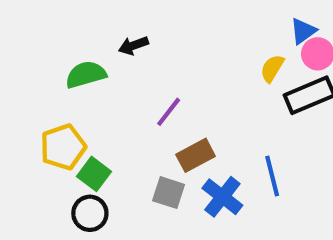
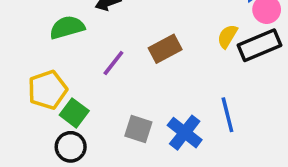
yellow semicircle: (272, 68) -> (227, 36), moved
purple line: (169, 112) -> (113, 63), moved
brown rectangle: (196, 155) -> (165, 49), moved

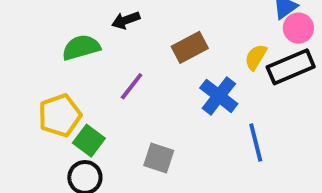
brown rectangle: (165, 49) -> (190, 47), moved
blue cross: (185, 133) -> (219, 96), moved

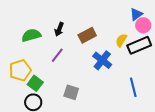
black arrow: (126, 20) -> (59, 29), moved, turned -48
blue line: (256, 143) -> (133, 87), moved

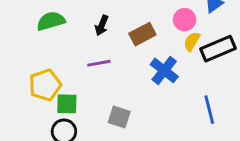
pink circle: (143, 25) -> (185, 20), moved
green semicircle: (31, 35) -> (51, 21), moved
purple line: (57, 55) -> (99, 63), turned 42
green square: (35, 83) -> (67, 104), turned -35

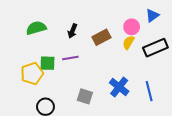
yellow semicircle: (192, 41) -> (128, 42), moved
blue cross: (164, 70) -> (119, 87), moved
green square: (67, 104) -> (48, 63), moved

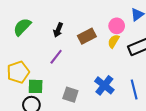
green semicircle: (36, 28) -> (22, 27), turned -30
purple line: (70, 58) -> (56, 57), turned -42
green square: (48, 63) -> (36, 86), moved

